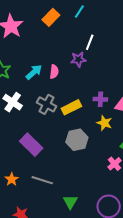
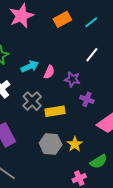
purple star: (78, 59) -> (72, 79), moved
purple cross: (100, 99) -> (87, 99), moved
yellow star: (104, 123) -> (75, 144), moved

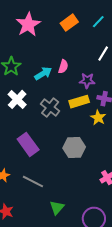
pink semicircle: (49, 72) -> (63, 67), moved
yellow rectangle: (55, 111) -> (79, 102), moved
yellow star: (75, 144) -> (98, 118), moved

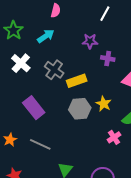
pink semicircle: (63, 67) -> (56, 11), moved
yellow rectangle: (79, 102) -> (77, 81), moved
yellow star: (98, 118) -> (104, 104), moved

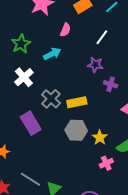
white line: (105, 14) -> (102, 37), moved
gray cross: (54, 70) -> (51, 99), moved
yellow star: (104, 104) -> (100, 137), moved
gray line: (40, 144) -> (30, 179), moved

